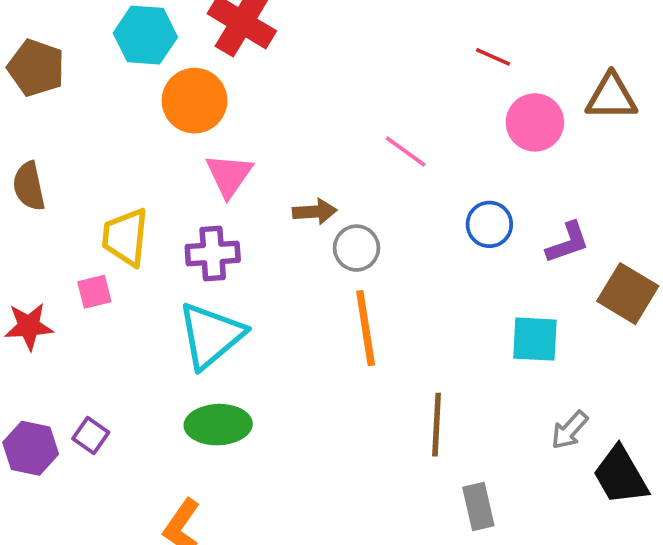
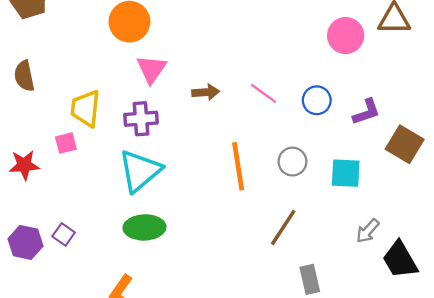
pink line: (406, 152) -> (264, 93), moved
gray circle: (357, 248) -> (292, 162), moved
brown line: (437, 425) -> (283, 227), turned 30

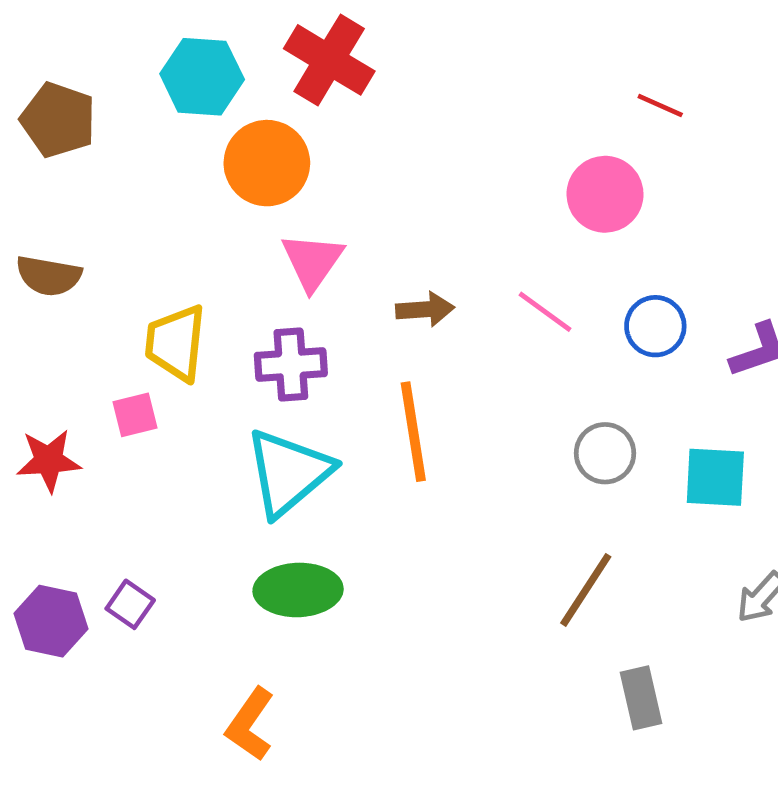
pink circle: (346, 36) -> (605, 194), moved
brown semicircle: (24, 76) -> (49, 276), turned -68
orange line: (238, 166) -> (413, 432), moved

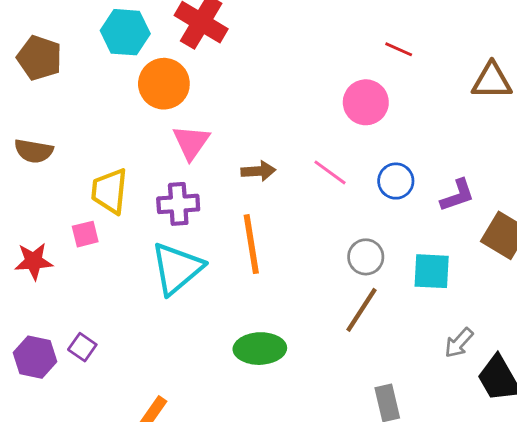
green ellipse: (298, 590) -> (260, 349), moved
brown line: (586, 590) -> (361, 310), moved

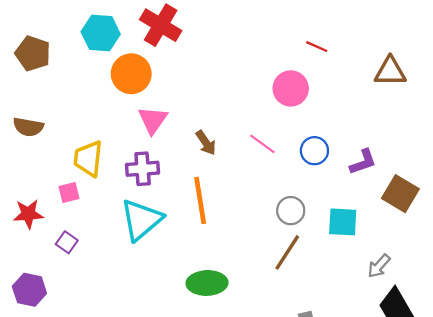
brown arrow: (258, 171) -> (206, 143), turned 60
gray arrow: (459, 343) -> (379, 266), moved
purple square: (82, 347) -> (67, 242), moved

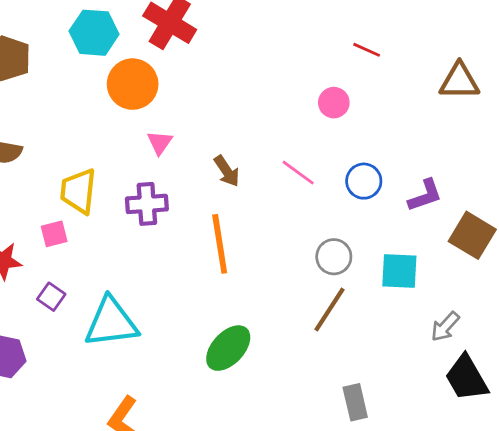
pink circle: (291, 88) -> (334, 103), size x0.7
pink triangle: (153, 120) -> (160, 143), size x0.7
cyan triangle: (141, 220) -> (111, 322), moved, turned 33
green ellipse: (207, 283) -> (228, 348), turned -45

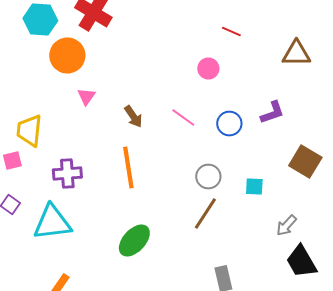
purple L-shape: (425, 195) -> (272, 112), moved
purple cross: (147, 204) -> (67, 174), moved
cyan square: (399, 271) -> (254, 186), size x0.7

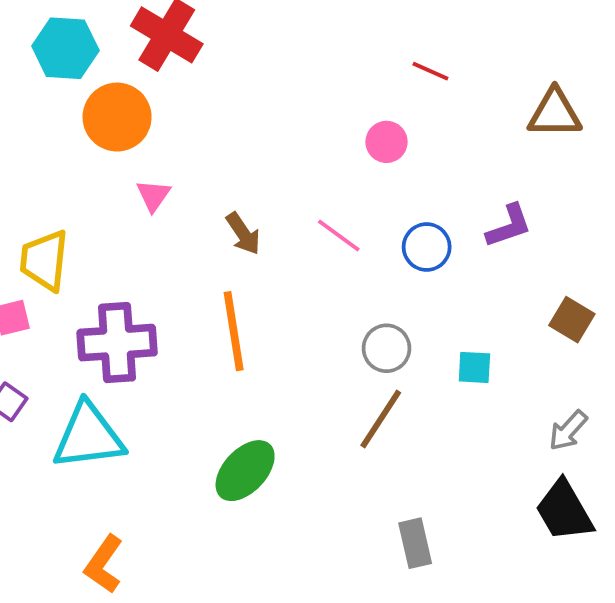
brown square: (305, 162) -> (572, 320), size x0.7
purple cross: (67, 174) -> (117, 343), size x1.4
gray arrow: (286, 226) -> (568, 430), moved

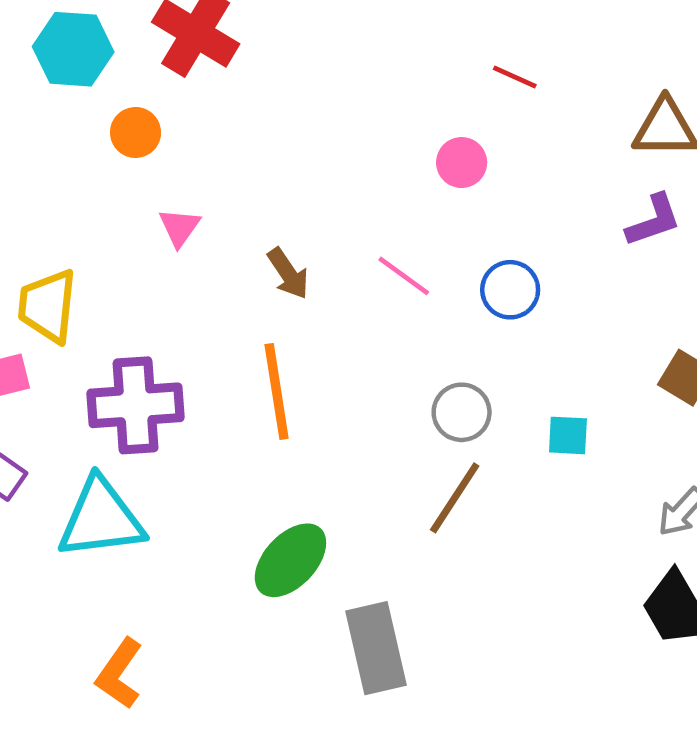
orange circle: (117, 117) -> (136, 132), size x0.6
purple L-shape: (509, 226) -> (654, 220), moved
gray rectangle: (415, 543) -> (376, 648), moved, size x1.5

